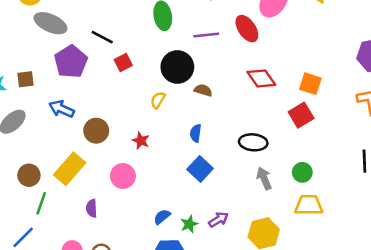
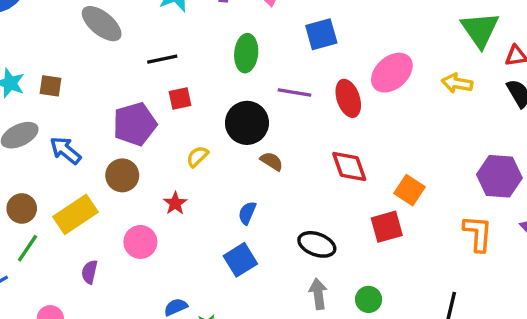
black line: (102, 37) -> (162, 59), turned -55
purple pentagon: (71, 62) -> (135, 124), moved
yellow semicircle: (158, 100) -> (197, 156), moved
blue arrow: (61, 109) -> (66, 150), moved

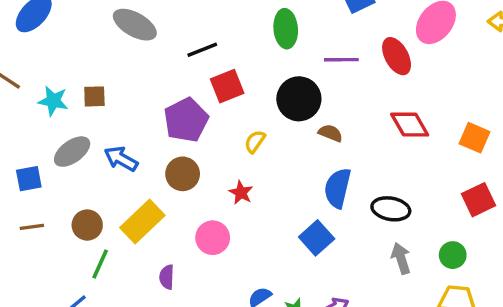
red square: (180, 98) -> (227, 86), size x1.4
blue semicircle: (247, 213) -> (338, 188), moved, size x1.6
red square: (387, 227) -> (479, 200), moved

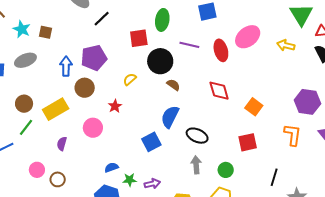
black line: (202, 50) -> (102, 19), moved, turned -36
red square: (227, 86) -> (139, 38), moved
blue arrow: (121, 159) -> (66, 66), moved, turned 48

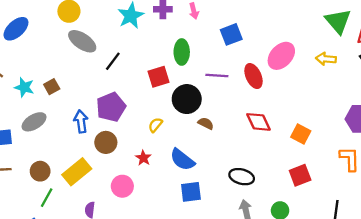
brown square: (45, 32) -> (52, 87), turned -32
blue semicircle: (170, 117) -> (182, 160), moved, turned -70
blue square: (151, 142) -> (191, 192), turned 30

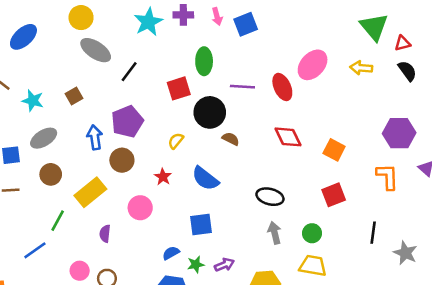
blue square: (231, 34) -> (246, 24), moved
brown square: (52, 87) -> (74, 96), moved
brown circle: (40, 171) -> (51, 174), moved
blue square: (191, 192) -> (201, 225), moved

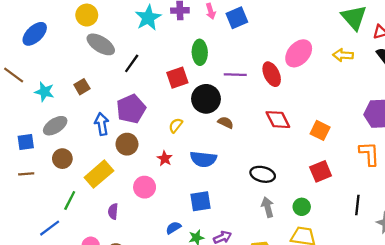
blue semicircle: (205, 178) -> (203, 159), turned -30

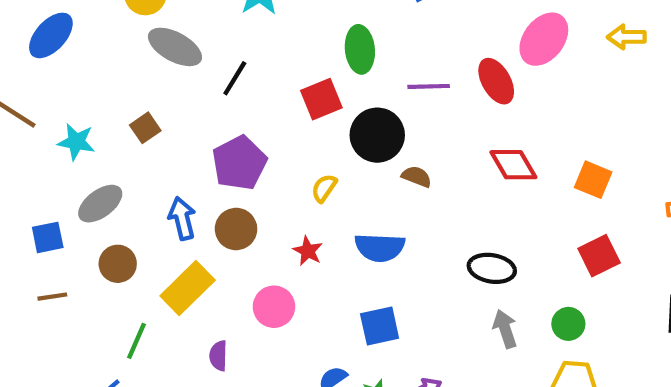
blue arrow: (102, 124) -> (182, 218), moved

